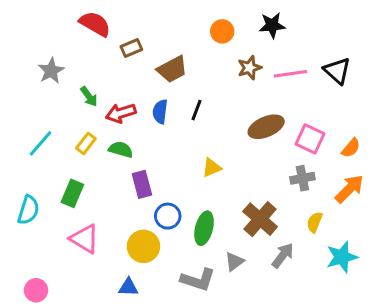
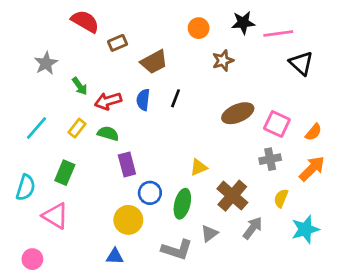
pink line: (290, 74) -> (278, 33), moved
yellow triangle: (212, 168) -> (199, 167), moved
pink triangle: (84, 239) -> (55, 216), moved

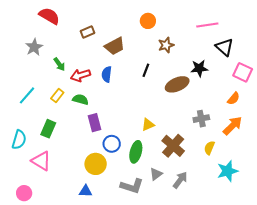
red semicircle: (85, 21) -> (49, 16), moved
black star: (243, 23) -> (199, 68), moved
black line: (176, 98) -> (146, 70), moved
pink square: (277, 124) -> (243, 72), moved
gray arrow: (253, 228) -> (180, 180), moved

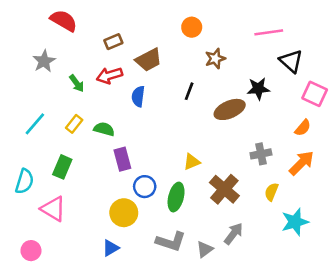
red arrow: (80, 75) -> (109, 76), moved
gray triangle: (156, 174) -> (205, 249), moved
blue triangle: (85, 191) -> (111, 248), turned -32

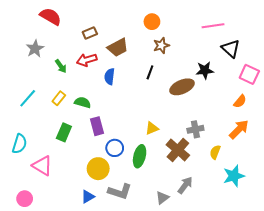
brown star: (215, 59) -> (161, 45), moved
gray cross: (261, 154) -> (195, 129), moved
green rectangle: (62, 167) -> (64, 132), moved
gray L-shape: (171, 241) -> (120, 191), moved

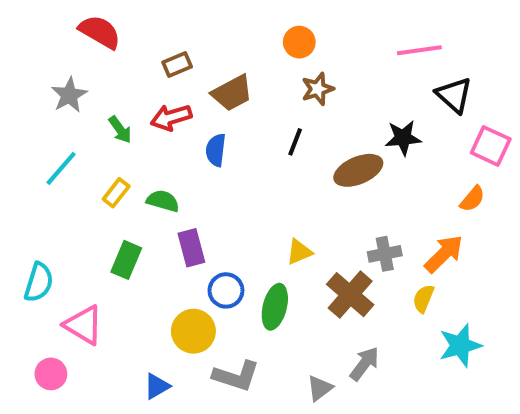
cyan line: (28, 98) -> (61, 168), moved
orange arrow: (239, 129) -> (444, 254), moved
blue triangle: (88, 197) -> (157, 386), moved
pink circle: (25, 199) -> (51, 374), moved

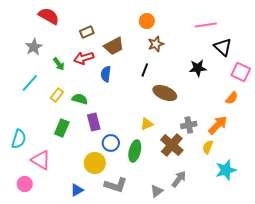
brown ellipse: (358, 170) -> (165, 93), moved, turned 45

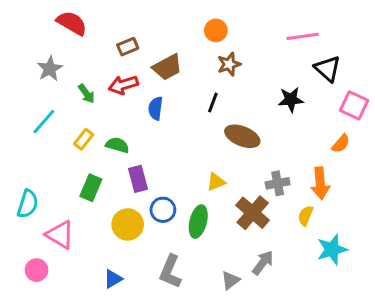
orange arrow: (218, 125) -> (320, 183), turned 130
yellow circle: (95, 163) -> (128, 224), moved
gray L-shape: (116, 185) -> (170, 272), turned 95

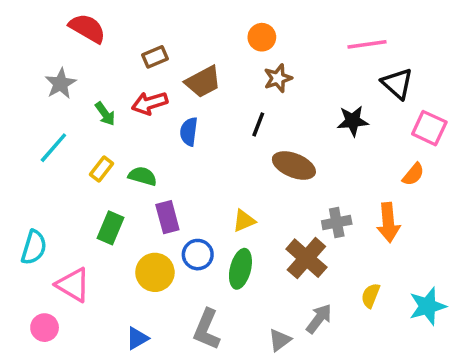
yellow triangle: (216, 182) -> (244, 221), moved
yellow semicircle: (306, 216) -> (371, 296), moved
cyan star: (332, 249) -> (428, 306), moved

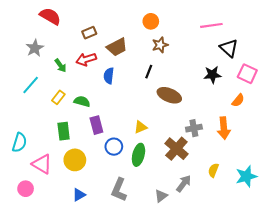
black star: (353, 121) -> (212, 75), moved
green rectangle: (110, 228) -> (64, 131), turned -30
yellow circle: (155, 272) -> (75, 160), moved

